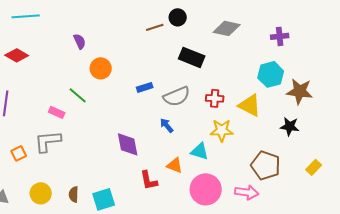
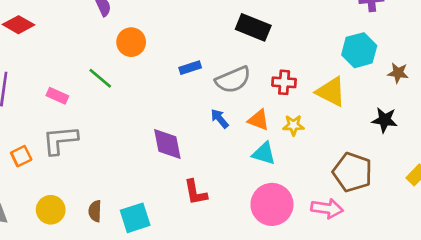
brown star: (300, 91) -> (398, 73), size x0.6
pink rectangle: (57, 112) -> (57, 96), moved
yellow star: (222, 130) -> (293, 125), size x0.7
orange triangle: (175, 165) -> (259, 120), moved

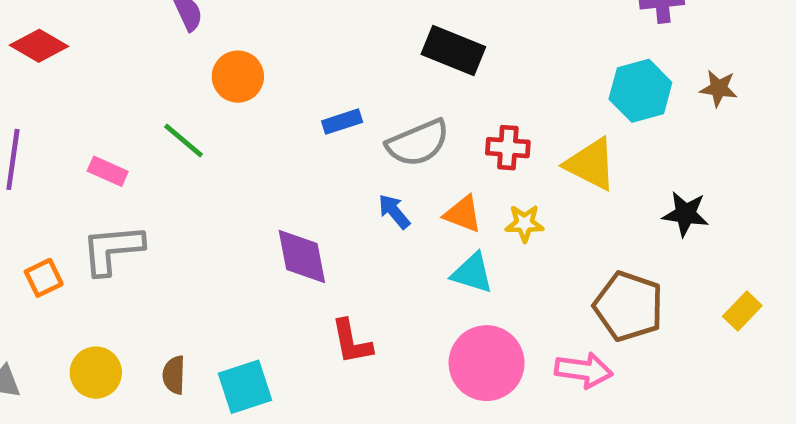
brown star: (398, 73) -> (719, 88), moved

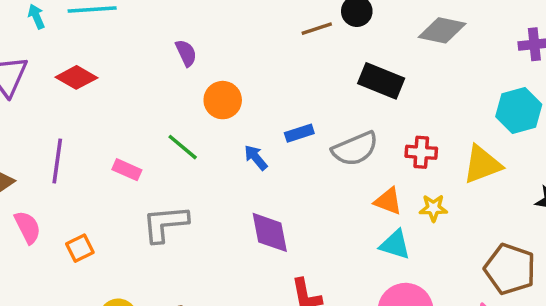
yellow triangle: (591, 164) -> (482, 164), turned -48
blue arrow: (394, 212) -> (256, 158), moved
gray L-shape: (112, 249) -> (165, 224), moved

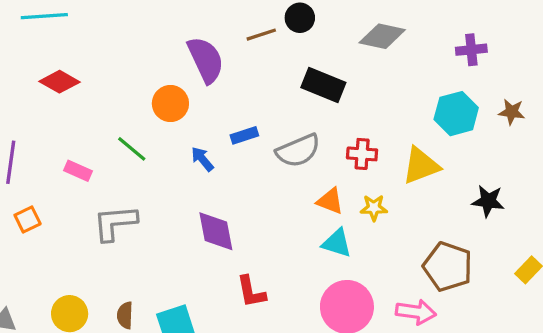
purple semicircle: (186, 53) -> (206, 60), moved, size x1.8
red diamond: (76, 77) -> (59, 82), moved
orange square: (80, 248) -> (28, 219), moved

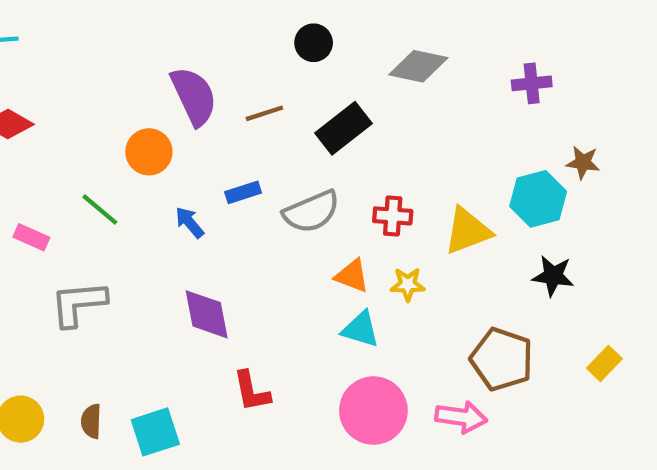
brown line: (261, 35) -> (264, 113), moved
black rectangle: (323, 85) -> (344, 128), turned -60
cyan hexagon: (456, 114) -> (538, 199), moved

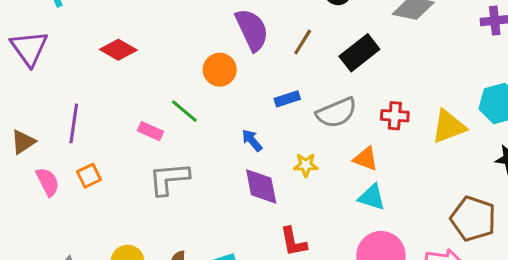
brown line: (264, 113) -> (303, 42), turned -40
blue arrow: (190, 222) -> (252, 140), moved
pink rectangle: (31, 237) -> (151, 131), moved
yellow star: (408, 284) -> (306, 165), moved

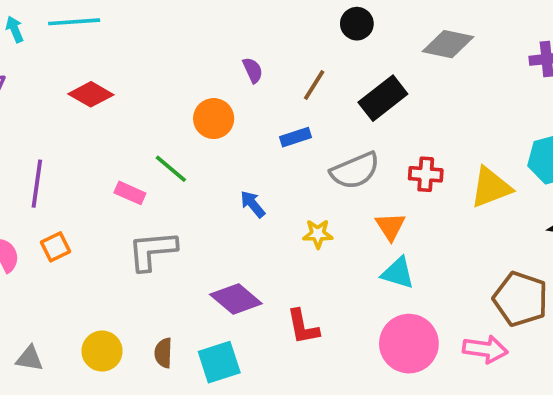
purple semicircle: (252, 30) -> (253, 70), size x0.5
blue rectangle: (287, 99) -> (295, 137), moved
orange triangle: (366, 159) -> (390, 226), turned 36
purple diamond: (261, 186) -> (236, 299), moved, turned -39

